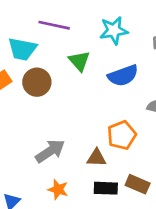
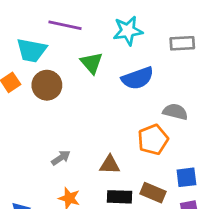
orange pentagon: (122, 135) -> (153, 140), moved
gray arrow: (50, 151) -> (61, 158), size x0.6

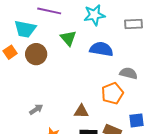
blue semicircle: (138, 78) -> (101, 49), turned -150
gray arrow: (61, 158) -> (36, 109), moved

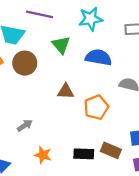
orange pentagon: (112, 93) -> (96, 107), moved
brown triangle: (81, 111) -> (66, 91), moved

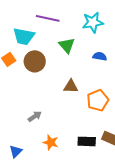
blue semicircle: (98, 57) -> (100, 56), size x0.6

